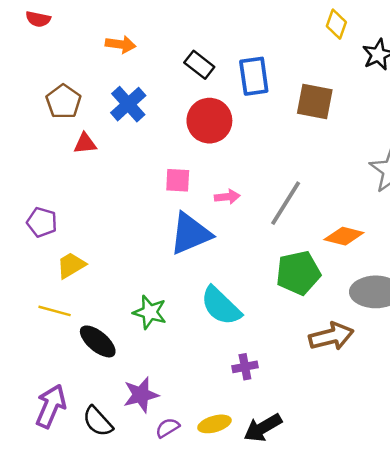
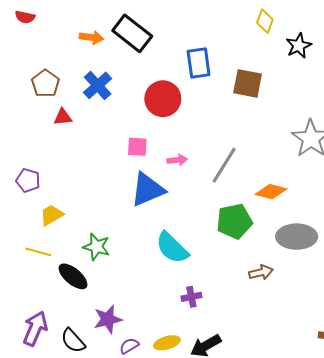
black rectangle: (199, 65) -> (132, 33), moved, size x1.6
green star: (150, 312) -> (96, 247), moved
brown arrow: (331, 336) -> (261, 272), size x0.7

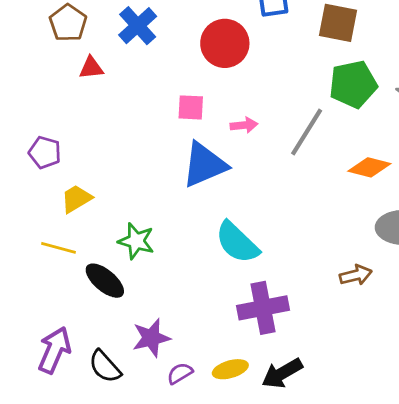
green pentagon: (234, 221) -> (353, 84), moved
purple cross: (191, 297) -> (263, 308), size x1.8

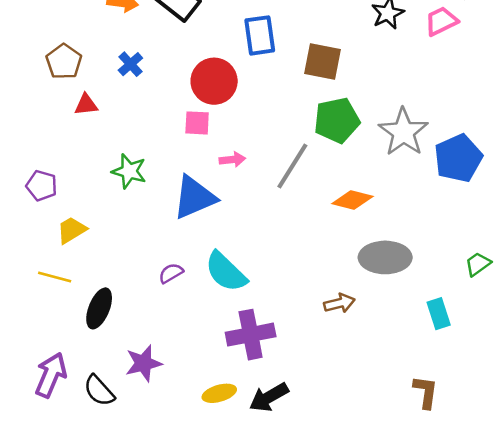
blue cross: (138, 26) -> (130, 64), size x0.7
pink square: (191, 107) -> (197, 123), moved
green star: (136, 241) -> (129, 171), moved
black ellipse: (105, 281) -> (99, 308), turned 72
purple semicircle: (180, 373) -> (171, 273), moved

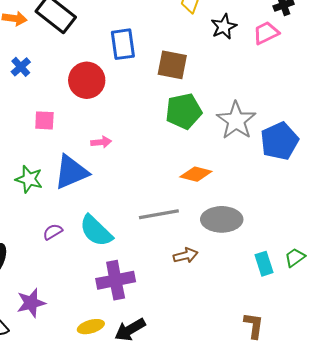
pink square: (197, 123) -> (44, 120), moved
gray line: (292, 166) -> (159, 214), moved, turned 48
green star: (129, 171) -> (29, 179), moved
green trapezoid: (478, 264) -> (295, 258), moved

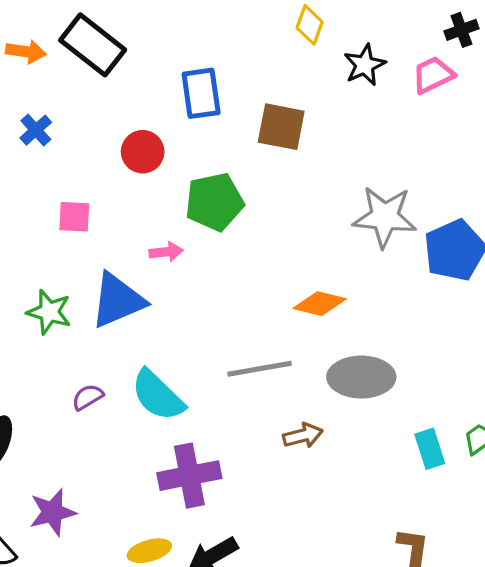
red circle: (87, 80) -> (143, 152), size x0.7
green pentagon: (184, 111) -> (214, 202), moved
gray star: (236, 120) -> (385, 217), turned -30

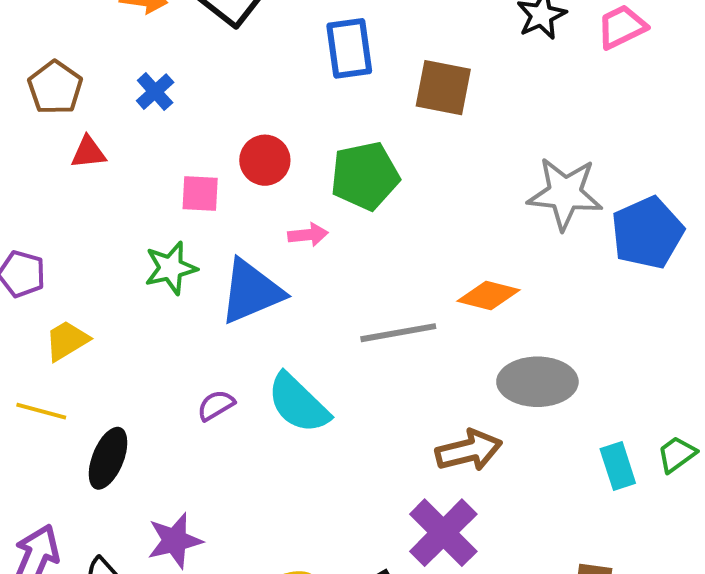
red circle: (143, 152) -> (265, 160), moved
green star: (49, 312) -> (171, 268), moved, turned -30
gray line: (259, 369) -> (398, 333), moved
brown arrow: (303, 435) -> (469, 450), size x1.4
purple cross: (189, 476) -> (443, 533), moved, turned -34

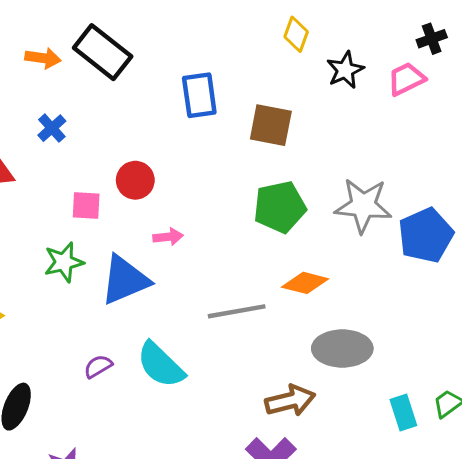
green pentagon: (365, 176) -> (280, 207), moved

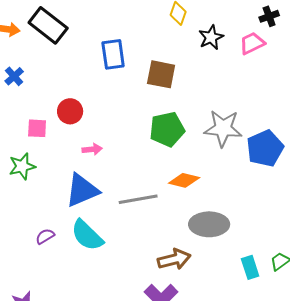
blue triangle: (125, 280) -> (82, 190), moved

